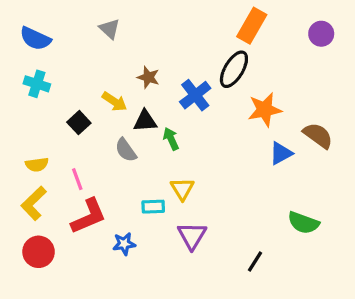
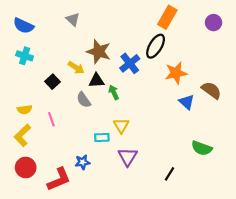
brown star: (148, 77) -> (99, 52), size x1.6
blue triangle: (281, 153) -> (187, 102), turned -49
red L-shape: (89, 216) -> (59, 179), moved

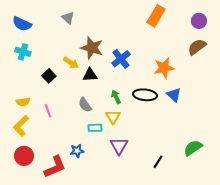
black ellipse: (156, 46) -> (145, 95), moved, turned 65
brown semicircle: (211, 90) -> (197, 47), moved, turned -72
green arrow: (114, 92) -> (116, 97), moved
gray semicircle: (84, 100) -> (85, 105), moved
green semicircle: (202, 148) -> (193, 148), moved, turned 126

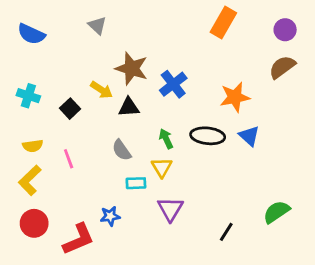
cyan cross: (23, 52) -> (28, 96), moved

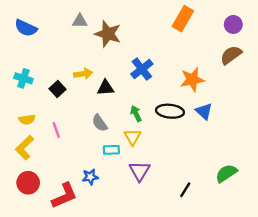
gray triangle: (97, 25) -> (80, 21), turned -42
brown star: (132, 68) -> (108, 34), moved
yellow arrow: (102, 90) -> (83, 74), turned -42

